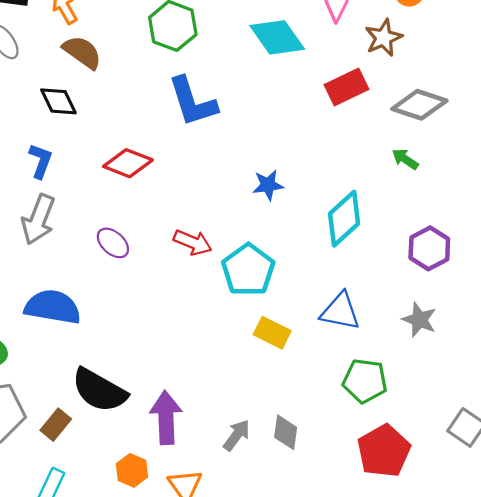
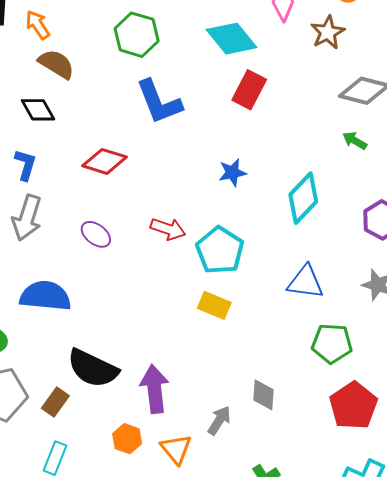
red rectangle: (346, 87) -> (249, 90), moved, turned -33
yellow rectangle: (272, 333) -> (214, 305), moved
gray arrow: (237, 435) -> (219, 420), moved

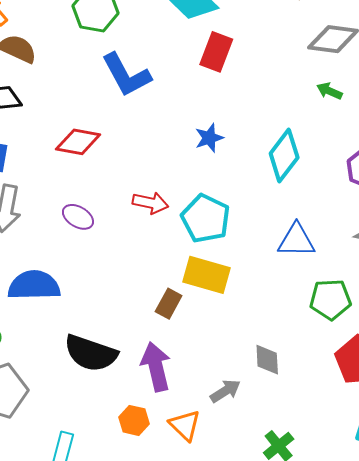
yellow rectangle: (214, 305) -> (207, 275), size x1.4
brown rectangle: (55, 402) -> (169, 304), moved
gray arrow: (219, 420) -> (225, 391), turned 32

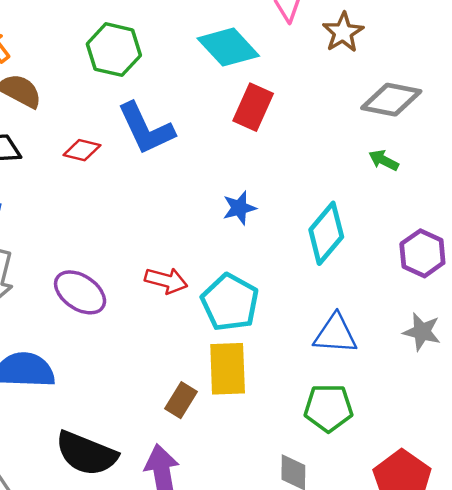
red diamond: (78, 142) -> (82, 150), moved, size x0.7
purple ellipse: (78, 217) -> (80, 292), size x1.4
yellow rectangle: (207, 275) -> (228, 369), turned 69
green pentagon: (330, 299) -> (328, 408), moved

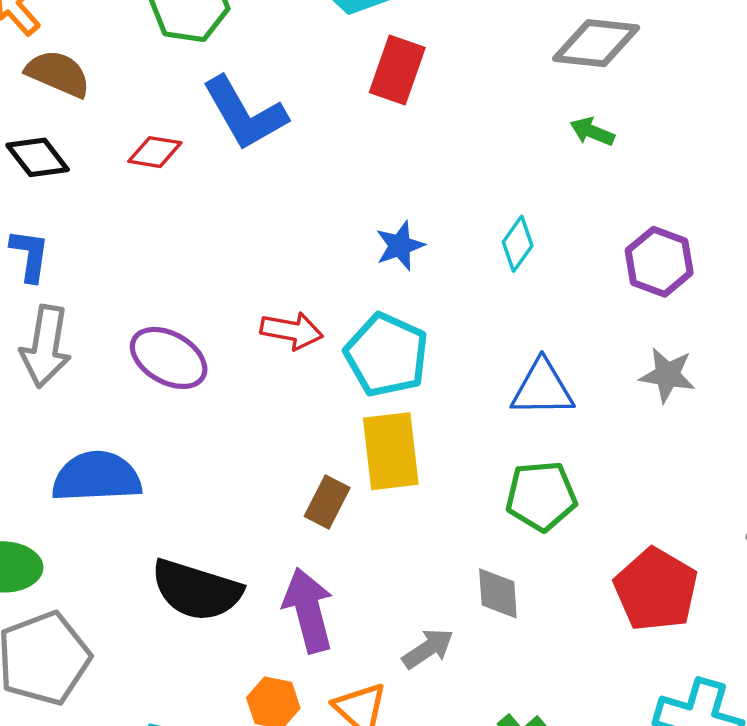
blue star: (239, 208) -> (400, 246), moved
cyan diamond: (326, 233) -> (518, 244), size x0.6

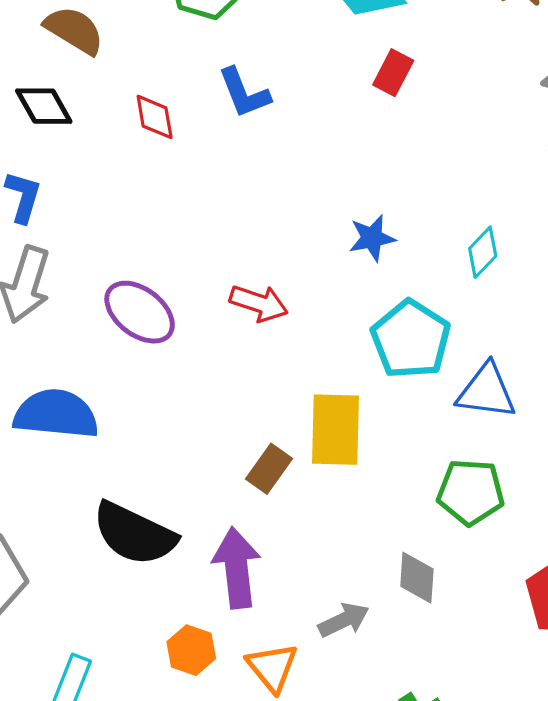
red rectangle: (397, 70) -> (393, 73), size x0.7
blue L-shape: (245, 113) -> (244, 93), size x0.7
red diamond: (155, 152) -> (155, 117), turned 63
cyan pentagon: (387, 355) -> (411, 339), moved

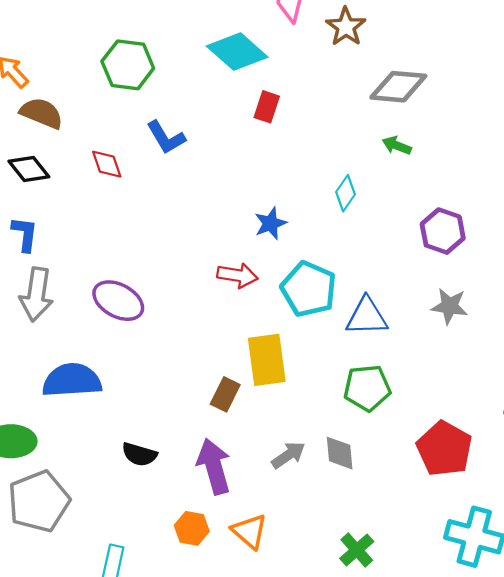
cyan diamond: (483, 252) -> (346, 193), moved
red arrow: (259, 303) -> (237, 275), moved
black semicircle: (134, 534) -> (139, 454), size x0.6
gray arrow: (344, 620) -> (288, 455), moved

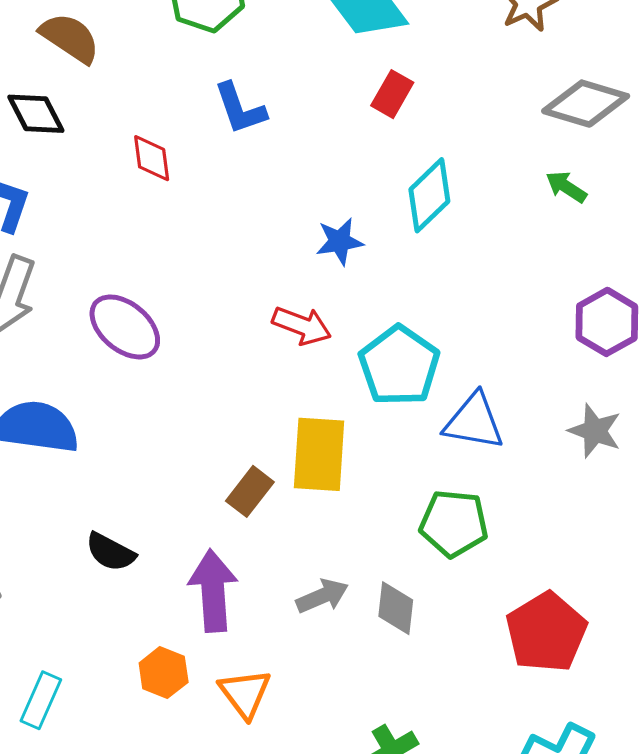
red diamond: (107, 164) -> (152, 158), moved
cyan diamond: (346, 193) -> (429, 195), moved, size x1.4
blue star: (270, 223) -> (340, 241), moved

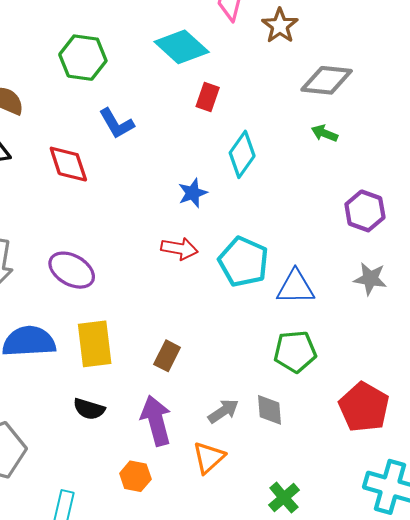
red diamond: (152, 158) -> (68, 164), size x1.4
yellow rectangle: (319, 454) -> (95, 344), moved
orange triangle: (245, 693) -> (209, 458), moved, turned 36

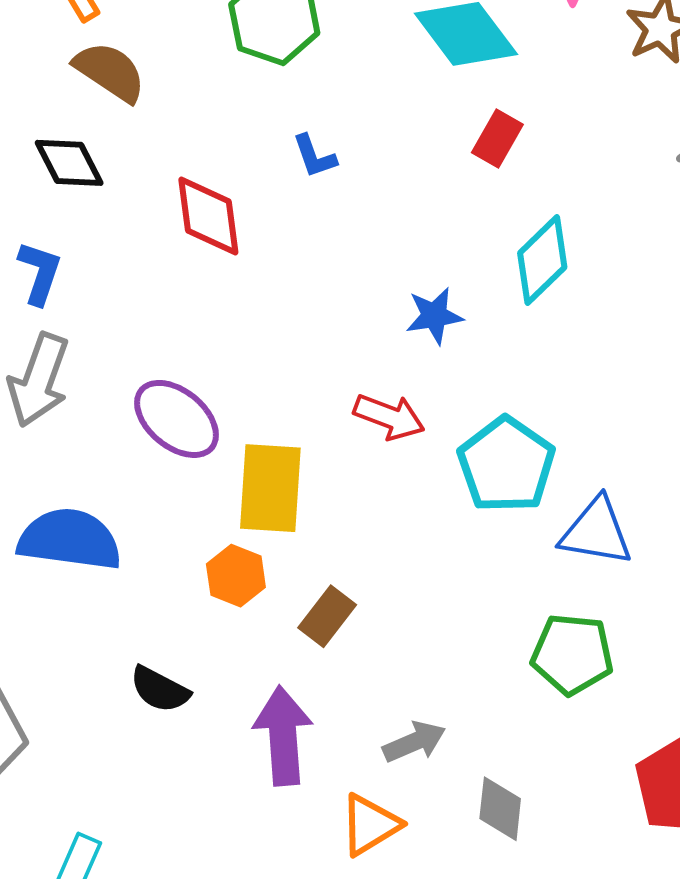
blue L-shape: (116, 124) -> (314, 156), size x0.7
yellow rectangle: (95, 344) -> (270, 488), moved
gray diamond: (270, 410) -> (500, 809), moved
orange hexagon: (135, 476) -> (236, 576), moved

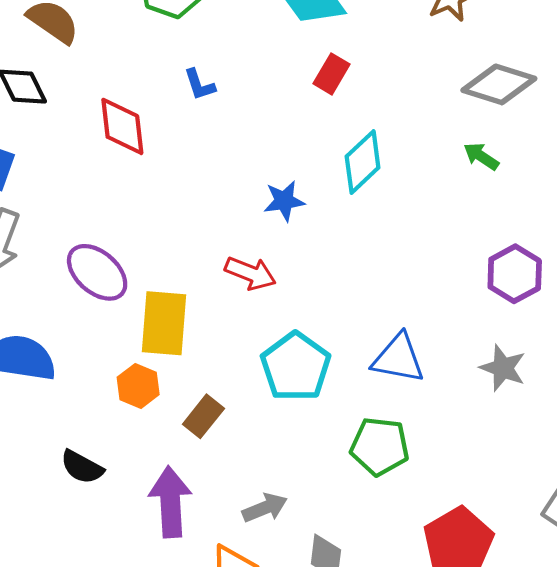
cyan pentagon: (506, 465) -> (296, 367), moved

